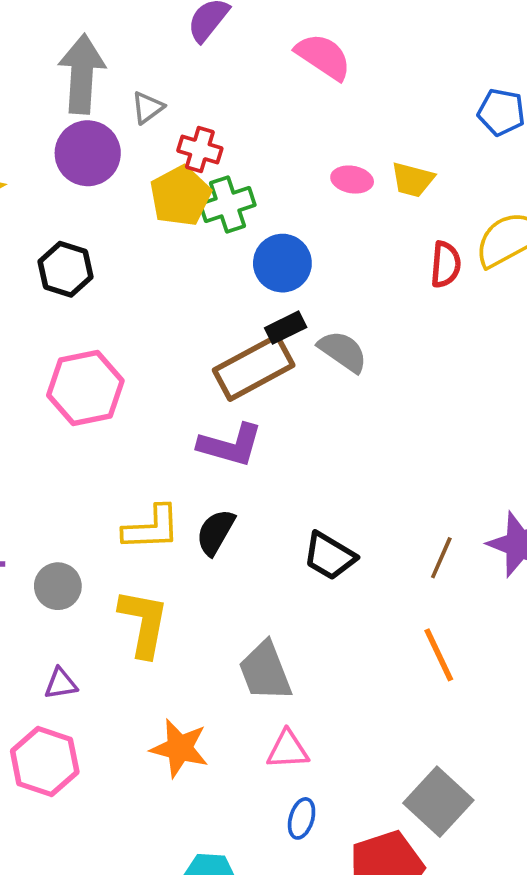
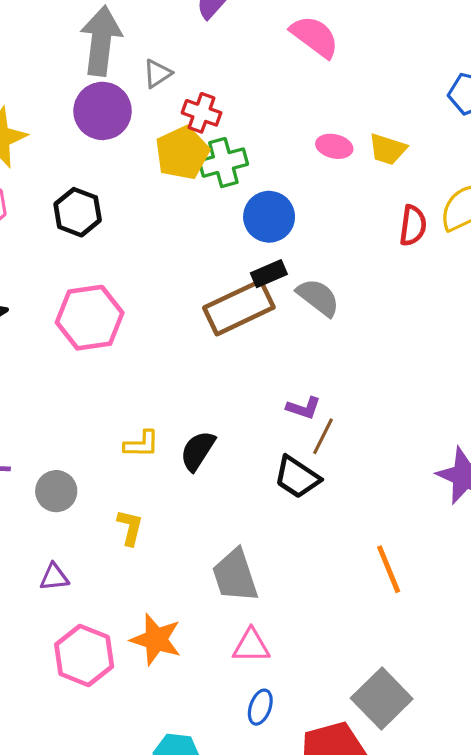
purple L-shape: (230, 445) -> (304, 408), moved, size x0.6
yellow L-shape: (152, 528) -> (141, 444), size x0.7
brown line: (441, 558) -> (323, 436), moved
yellow L-shape: (144, 623) -> (130, 527), size x0.6
pink hexagon: (45, 761) -> (84, 655), moved

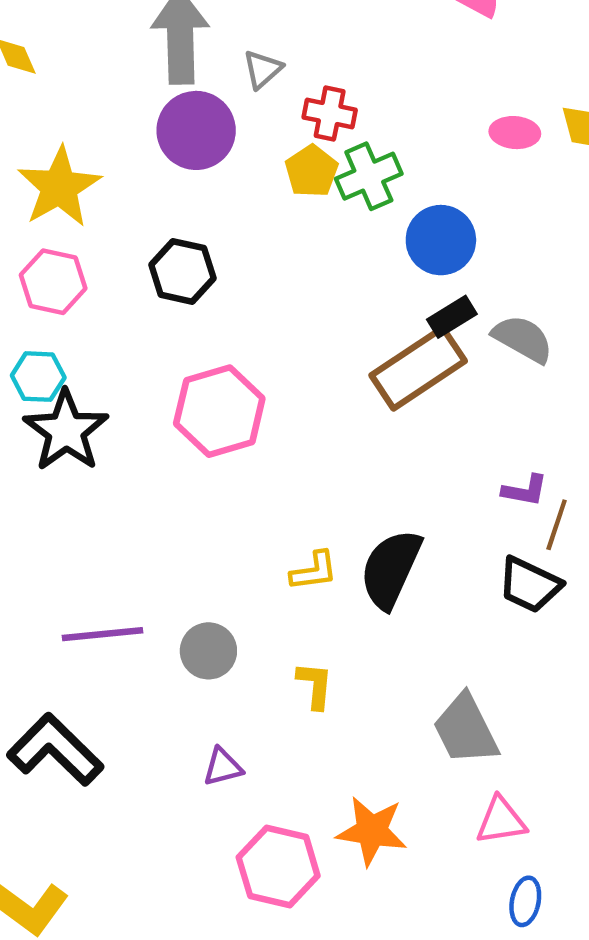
yellow pentagon: (182, 153) -> (312, 171), size x0.7
black semicircle: (198, 451) -> (391, 569), size x1.4

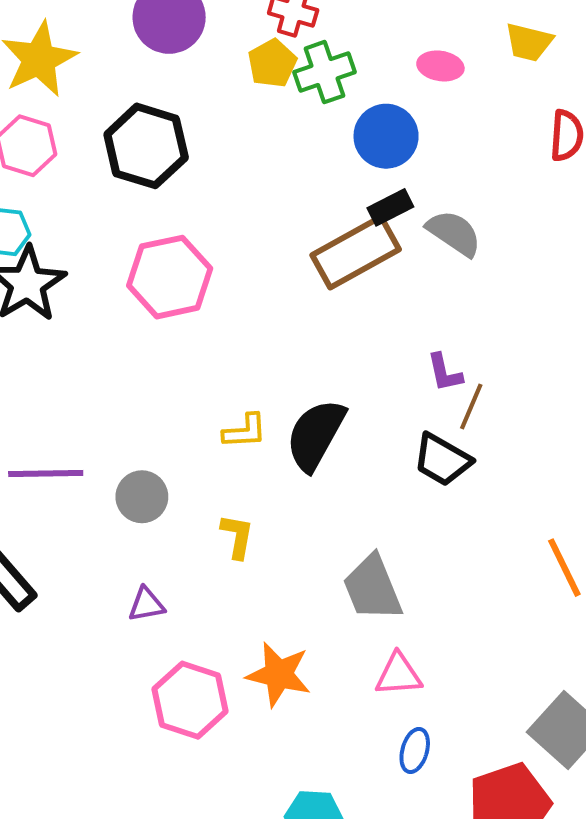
pink ellipse: (515, 133) -> (440, 66), moved
black hexagon: (182, 271) -> (146, 146), size x1.4
purple L-shape: (525, 490) -> (445, 373), turned 63

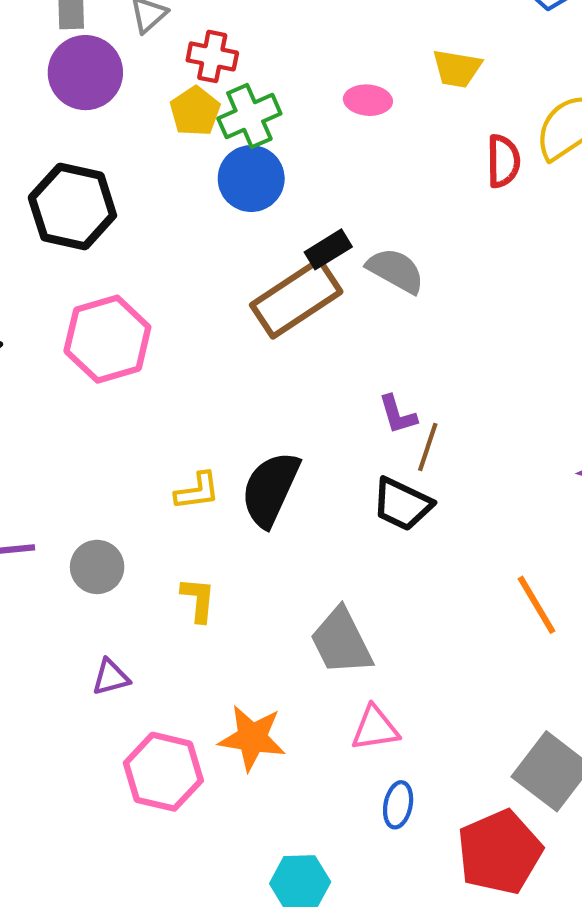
blue circle: (386, 136) -> (251, 179), moved

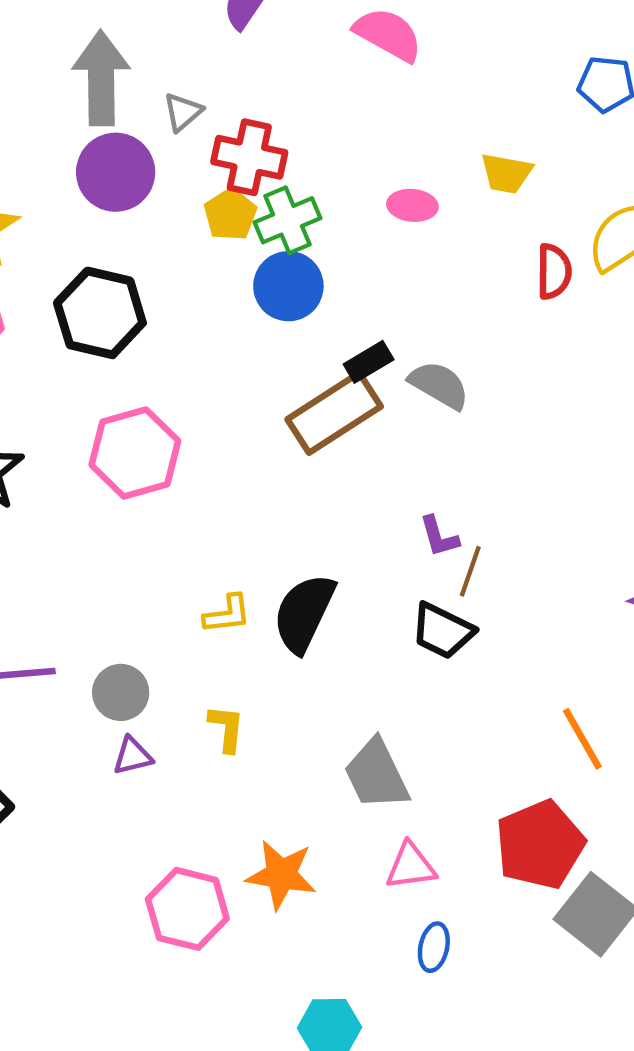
red cross: (212, 56) -> (249, 157), size x1.4
purple triangle: (111, 677) -> (133, 756), moved
red pentagon: (500, 852) -> (540, 845), moved

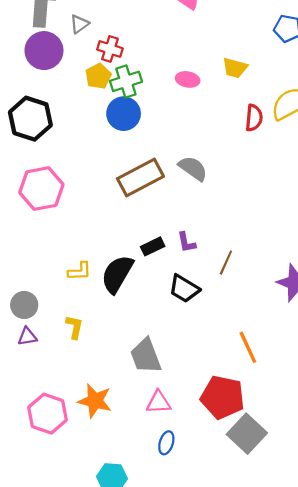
red cross: (249, 157) -> (110, 49), size x0.7
black rectangle: (369, 362) -> (153, 246), moved
brown line: (470, 571) -> (226, 263), moved
red pentagon: (540, 845) -> (223, 397), turned 30

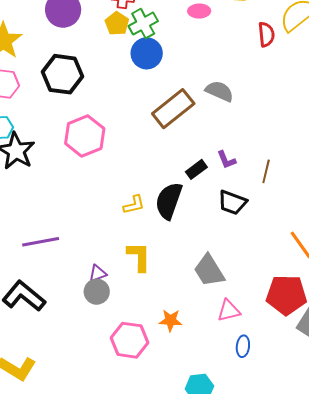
gray circle: (24, 305) -> (97, 292), moved
yellow L-shape: (74, 327) -> (139, 257), size x1.4
orange star: (95, 401) -> (170, 320), size x0.7

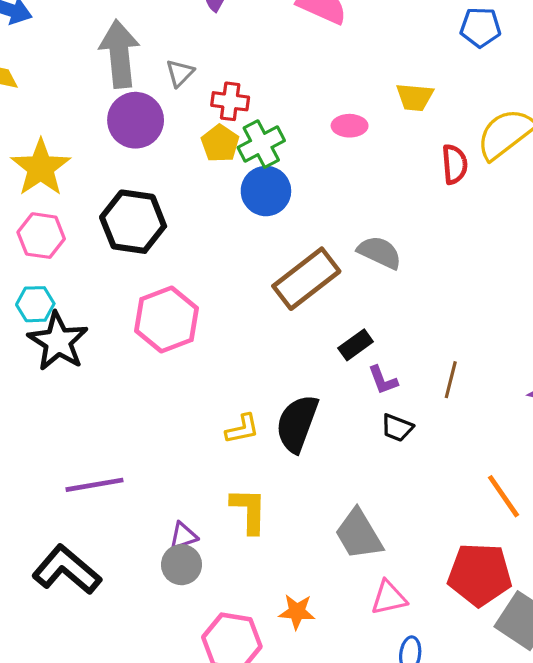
purple L-shape: (226, 160) -> (383, 380), moved
black rectangle: (196, 169) -> (356, 345), moved
black trapezoid: (232, 202) -> (397, 428), size x0.7

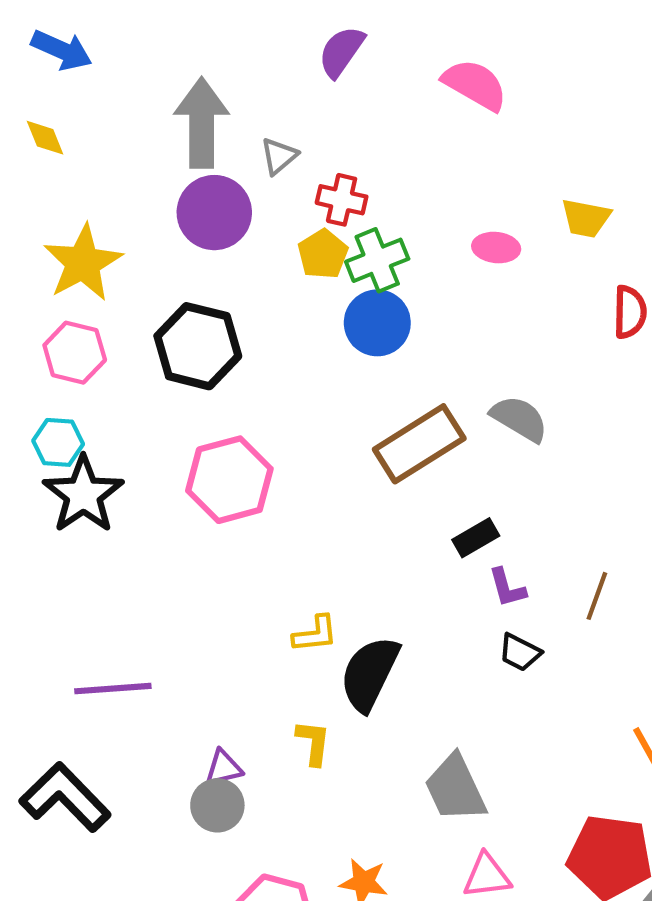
black semicircle: (297, 423) -> (370, 674), moved
yellow L-shape: (249, 511) -> (313, 743), size x0.7

